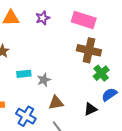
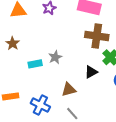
gray star: (44, 80) -> (55, 57), moved
black triangle: (90, 109) -> (91, 72), moved

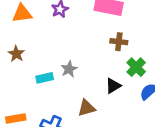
brown cross: (97, 36) -> (119, 42), size x0.6

